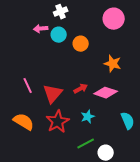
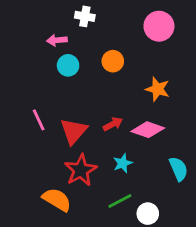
white cross: (61, 12) -> (85, 16), turned 32
cyan circle: (59, 35) -> (68, 65), moved
orange semicircle: (24, 122) -> (57, 200), moved

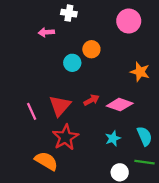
cyan circle: (68, 65) -> (72, 63), moved
orange star: (158, 89) -> (140, 72), moved
pink line: (39, 120) -> (32, 111), moved
cyan star: (123, 163) -> (113, 138), moved
green line: (120, 201) -> (145, 162), moved, turned 36

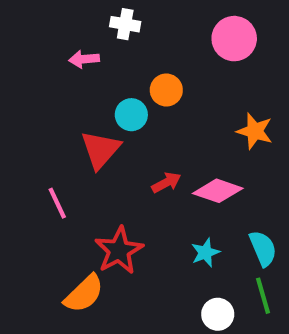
red triangle: (60, 106) -> (100, 150), moved
orange semicircle: (46, 161) -> (84, 294), turned 105
green line: (145, 162) -> (263, 296), turned 66

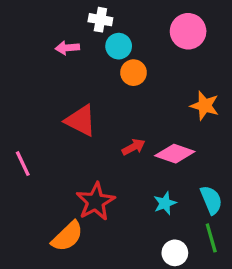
cyan circle: (131, 115) -> (119, 46), moved
red triangle: (100, 150) -> (81, 121), turned -44
pink line: (57, 203) -> (23, 164), moved

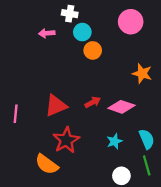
red triangle: (81, 121) -> (56, 106), moved, turned -50
pink line: (23, 164) -> (16, 114), turned 30
orange semicircle: (67, 236) -> (47, 164), turned 80

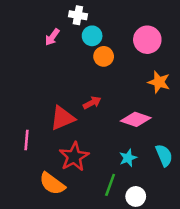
pink circle: (131, 22) -> (147, 40), moved
pink arrow: (47, 33) -> (52, 37), turned -49
red arrow: (93, 102) -> (92, 103), moved
pink line: (16, 114) -> (26, 140), moved
green line: (147, 165) -> (110, 185), moved, turned 36

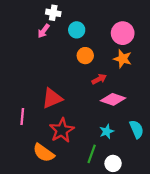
white cross: (78, 15) -> (53, 13), moved
orange circle: (104, 56) -> (85, 56), moved
orange star: (159, 82) -> (123, 59), moved
red arrow: (92, 103) -> (99, 79), moved

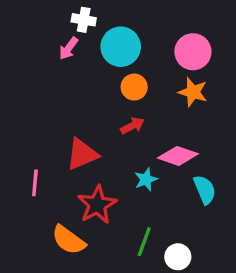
cyan circle: (77, 30) -> (121, 47), size x1.5
red arrow: (99, 79) -> (132, 126), moved
cyan semicircle: (137, 129) -> (205, 190), moved
cyan star: (107, 131) -> (146, 179), moved

